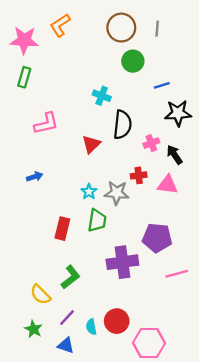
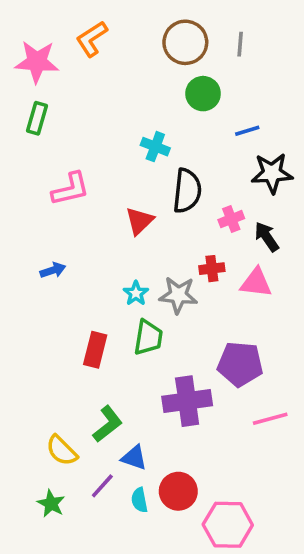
blue triangle: (66, 345) -> (134, 458), moved

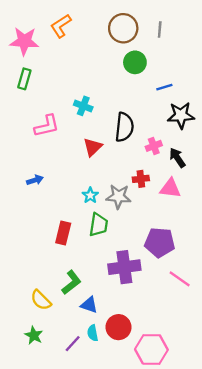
cyan cross: (155, 147) -> (83, 106), moved
pink line: (270, 419) -> (180, 279), turned 50
purple line: (102, 486) -> (73, 344), moved

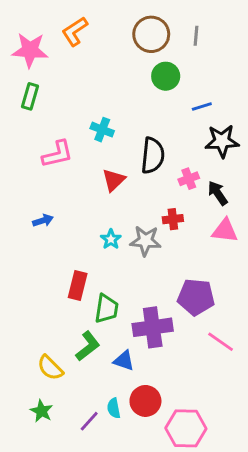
pink triangle: (170, 188) -> (225, 231), moved
green trapezoid: (98, 225) -> (106, 309), moved
blue triangle: (89, 305) -> (124, 361), moved

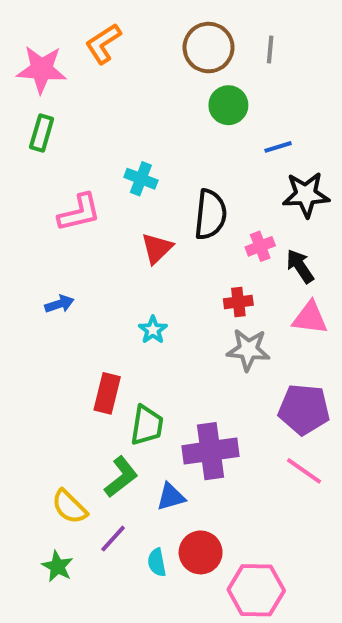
gray star: (145, 241) -> (248, 350), moved
purple pentagon: (196, 297) -> (304, 409), moved
blue triangle: (124, 361) -> (171, 497), turned -35
purple line: (89, 421) -> (113, 539), moved

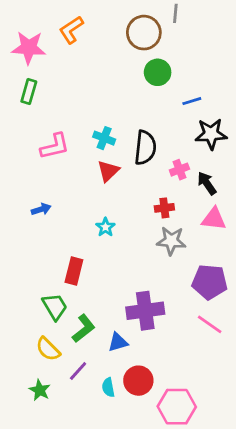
gray line: (270, 50) -> (175, 13), moved
cyan cross: (141, 179) -> (104, 138), moved
green trapezoid: (147, 425) -> (55, 307), moved, turned -40

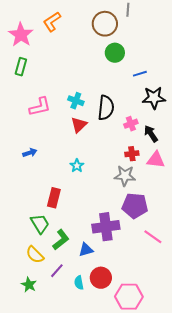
pink star: (29, 48) -> (21, 35), turned 30
red cross: (164, 208) -> (132, 154), moved
purple pentagon: (210, 282) -> (135, 206), moved

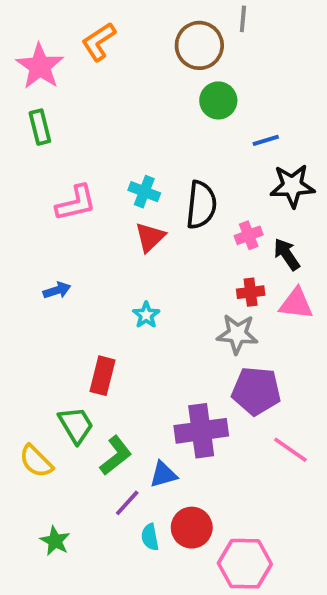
green rectangle: (21, 67) -> (40, 127), turned -30
yellow semicircle: (35, 255) -> (36, 461), moved
purple line: (57, 271) -> (127, 503), moved

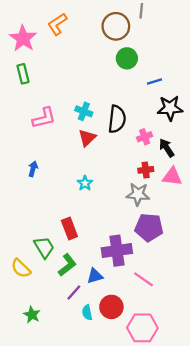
blue arrow: (57, 290) -> (33, 169), turned -56
red rectangle: (103, 376) -> (69, 228), moved, turned -35
pink line: (290, 450) -> (143, 279), moved

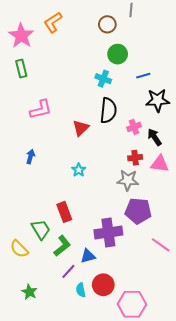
brown circle: (116, 26) -> (107, 24), size x0.7
cyan cross: (84, 111) -> (103, 79), moved
pink line: (143, 279) -> (161, 245), moved

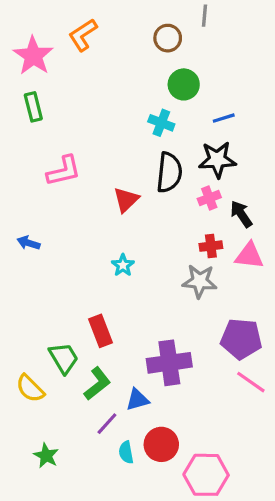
black star: (158, 100) -> (217, 160), moved
blue arrow: (30, 157) -> (29, 243), moved, turned -88
purple pentagon: (138, 211) -> (241, 339), moved

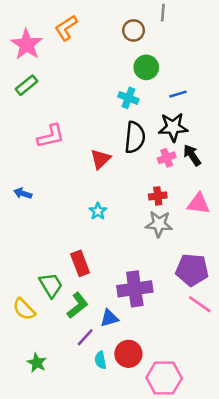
green rectangle: (33, 107) -> (27, 85), turned 65
black arrow: (241, 214) -> (192, 155), moved
red cross: (211, 246) -> (158, 196), moved

